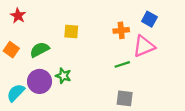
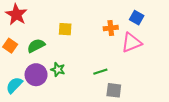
red star: (18, 16) -> (16, 15), size x1.5
green line: (122, 64) -> (100, 72), moved

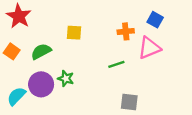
green line: (100, 72) -> (116, 64), moved

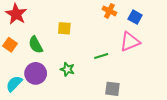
orange cross: (126, 31) -> (109, 11), moved, turned 32
green semicircle: (41, 51) -> (36, 45), turned -90
green star: (66, 78) -> (67, 69), moved

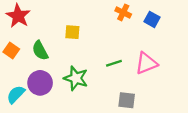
pink triangle: (130, 42) -> (146, 63), moved
green star: (67, 69) -> (76, 78), size x1.5

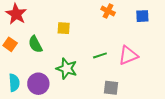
blue square: (152, 19) -> (142, 16), moved, turned -32
purple circle: (40, 83) -> (38, 84), moved
cyan semicircle: (16, 94) -> (14, 83), turned 132

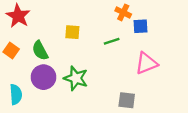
blue square: (142, 16) -> (141, 26), moved
green line: (100, 55) -> (112, 41), moved
purple circle: (38, 84) -> (43, 77), moved

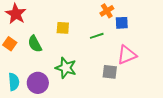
orange cross: (123, 12) -> (107, 11), turned 32
purple circle: (43, 77) -> (38, 83), moved
gray square: (127, 100) -> (110, 72), moved

